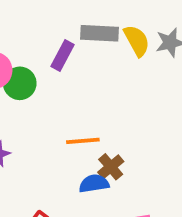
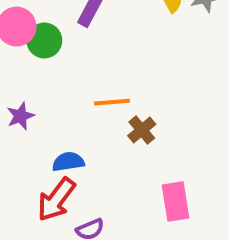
blue semicircle: (94, 184) -> (68, 162), moved

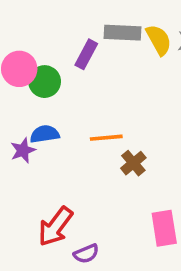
blue semicircle: (68, 162) -> (45, 134), moved

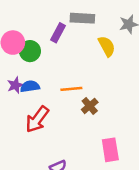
yellow semicircle: (159, 40) -> (107, 46), moved
purple star: (23, 150) -> (15, 85), moved
red arrow: (55, 226) -> (37, 119), moved

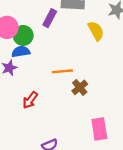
blue semicircle: (30, 86) -> (21, 52), moved
red arrow: (37, 119) -> (30, 100), size x0.7

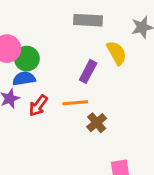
purple rectangle: (50, 18) -> (88, 71), moved
red arrow: (30, 100) -> (38, 106), moved

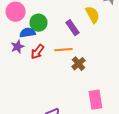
green circle: (27, 59) -> (38, 23), moved
purple rectangle: (88, 71) -> (72, 28), turned -63

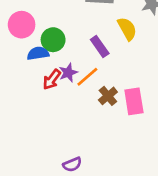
purple star: (18, 47) -> (68, 73), moved
orange line: (64, 50) -> (87, 77), turned -36
pink rectangle: (96, 100) -> (134, 101), moved

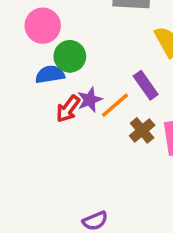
pink circle: (22, 25) -> (43, 26), moved
purple rectangle: (100, 47) -> (146, 85), moved

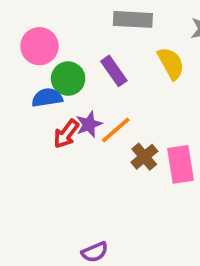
purple rectangle: (146, 85) -> (114, 71), moved

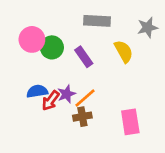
green circle: (68, 79) -> (52, 47), moved
blue semicircle: (47, 98) -> (37, 91), moved
brown cross: (144, 157) -> (82, 117), moved, turned 30

